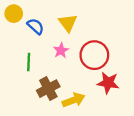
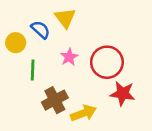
yellow circle: (14, 14) -> (16, 43), moved
yellow triangle: (68, 23) -> (65, 18), moved

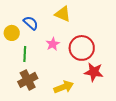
yellow triangle: (65, 18) -> (63, 14), moved, turned -30
brown cross: (55, 100) -> (28, 80), moved

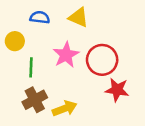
blue semicircle: (31, 23) -> (40, 17), moved, turned -35
pink star: (53, 44) -> (66, 55), size x1.5
yellow arrow: (64, 87) -> (65, 108), moved

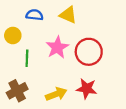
red star: (117, 90) -> (87, 89), moved
brown cross: (35, 100) -> (17, 91), moved

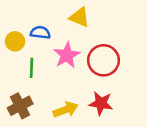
blue semicircle: (35, 15) -> (40, 33), moved

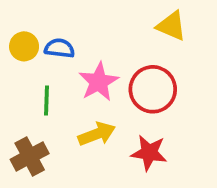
yellow triangle: (79, 17) -> (171, 26), moved
yellow circle: (15, 41) -> (24, 46), moved
yellow arrow: (66, 110) -> (97, 134), moved

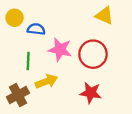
yellow circle: (24, 46) -> (15, 18), moved
pink star: (99, 82) -> (60, 50), turned -30
yellow arrow: (97, 134) -> (46, 81), moved

